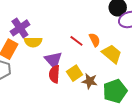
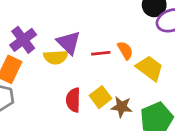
red line: (76, 41) -> (101, 53), turned -40
yellow semicircle: (33, 42) -> (56, 57), moved
purple triangle: (53, 60) -> (69, 43), moved

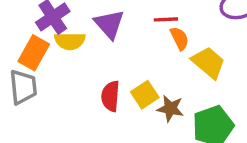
red line: (101, 53) -> (166, 19), moved
yellow semicircle: (56, 57) -> (70, 41), moved

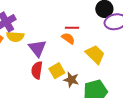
purple triangle: (109, 24) -> (37, 48), moved
orange semicircle: (179, 38) -> (68, 38), moved, turned -32

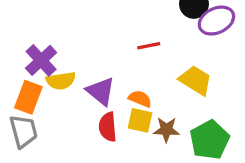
orange semicircle: (68, 38) -> (140, 99), moved
yellow square: (57, 71) -> (140, 120), turned -35

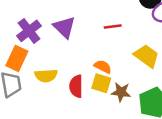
yellow semicircle: (61, 81) -> (46, 76), moved
purple triangle: (101, 91) -> (64, 27), moved

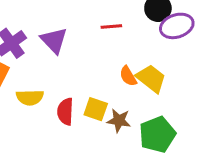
red line: (113, 26) -> (111, 26), moved
orange semicircle: (103, 67) -> (128, 76), moved, turned -150

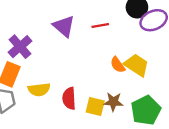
purple triangle: (54, 40) -> (64, 26), moved
yellow square: (96, 109) -> (95, 106), moved

